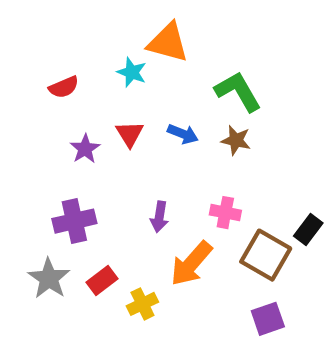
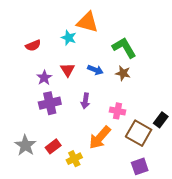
purple arrow: (159, 217) -> (85, 101), moved
purple cross: (74, 221) -> (50, 103), moved

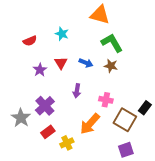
orange triangle: (88, 22) -> (100, 15), moved
purple cross: (50, 103) -> (45, 106), moved, turned -30
gray star: (25, 145) -> (21, 118), moved

